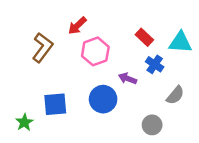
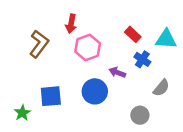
red arrow: (77, 26) -> (71, 24), turned -36

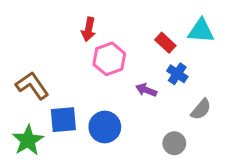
cyan triangle: (166, 39) -> (201, 31), moved
brown L-shape: (39, 44) -> (32, 86), moved, turned -72
blue circle: (95, 91) -> (105, 127), moved
green star: (22, 113) -> (28, 140), size x1.5

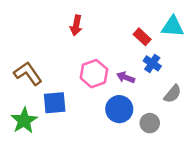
pink hexagon: (109, 59) -> (94, 74), moved
blue circle: (105, 127) -> (119, 109), moved

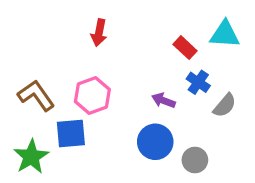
pink hexagon: (94, 74) -> (92, 96), moved
gray semicircle: (173, 94) -> (225, 105), moved

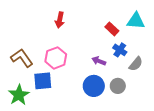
gray circle: (195, 160) -> (118, 86), moved

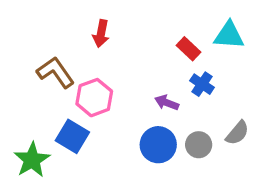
brown L-shape: (22, 58) -> (56, 72), moved
gray semicircle: (136, 64) -> (237, 133), moved
blue square: (43, 81) -> (72, 136), turned 36

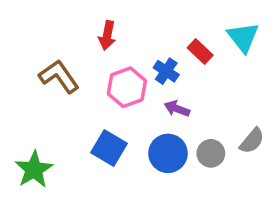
cyan triangle: (229, 35) -> (243, 37), turned 48
blue cross: (202, 84) -> (166, 71), moved
pink hexagon: (94, 98) -> (127, 87), moved
blue square: (72, 136) -> (109, 148), moved

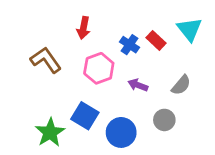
blue cross: (166, 71) -> (129, 45), moved
gray semicircle: (252, 141) -> (181, 85), moved
blue circle: (168, 153) -> (121, 132), moved
green star: (34, 169) -> (50, 132), moved

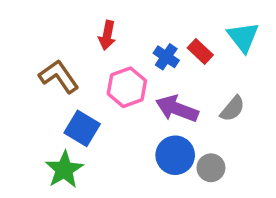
purple arrow: (138, 85) -> (177, 109), size x1.6
blue square: (85, 116) -> (82, 128), moved
gray circle: (164, 120) -> (211, 168), moved
blue circle: (121, 132) -> (175, 155), moved

